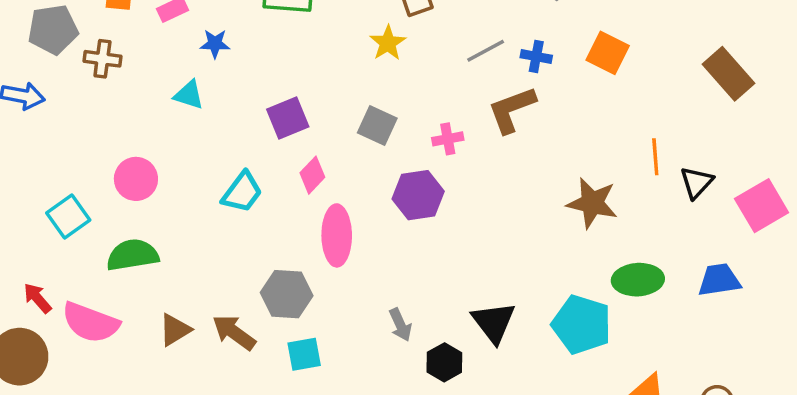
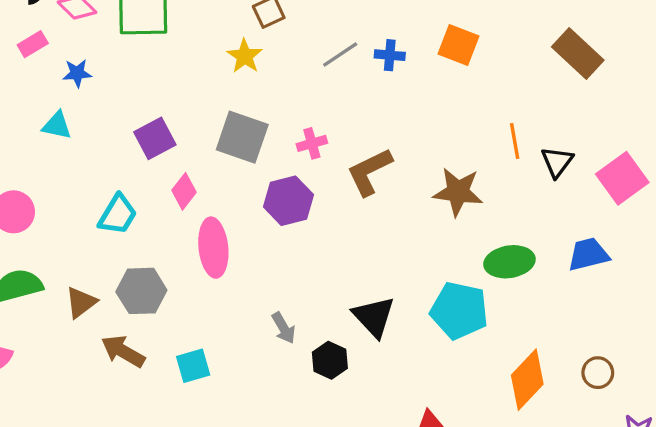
brown L-shape: (512, 110) -> (369, 172), moved
gray square: (377, 126) -> (242, 137), size x1.4
gray hexagon: (287, 294) -> (141, 291), moved
brown triangle: (175, 330) -> (81, 302), moved

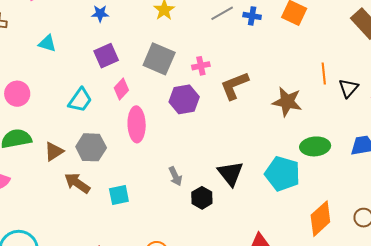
blue star: (77, 73) -> (100, 14), moved

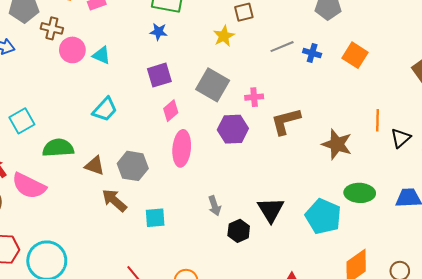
pink circle: (17, 94) -> (72, 50), moved
cyan trapezoid: (80, 100) -> (105, 109), moved
brown triangle: (54, 151) -> (95, 166), turned 45

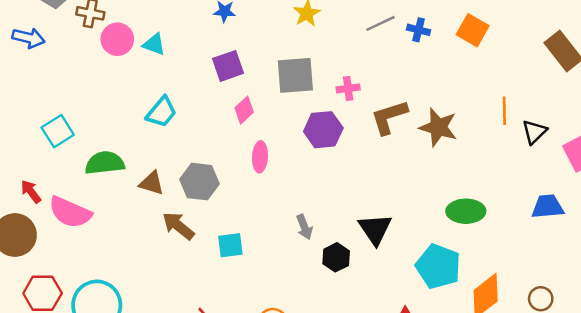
gray square: (213, 85) -> (295, 75), turned -32
brown star: (337, 144) -> (438, 127), moved
pink ellipse: (182, 148) -> (260, 157), size x0.7
green ellipse: (360, 193) -> (466, 211), moved
cyan pentagon: (323, 216) -> (438, 266), moved

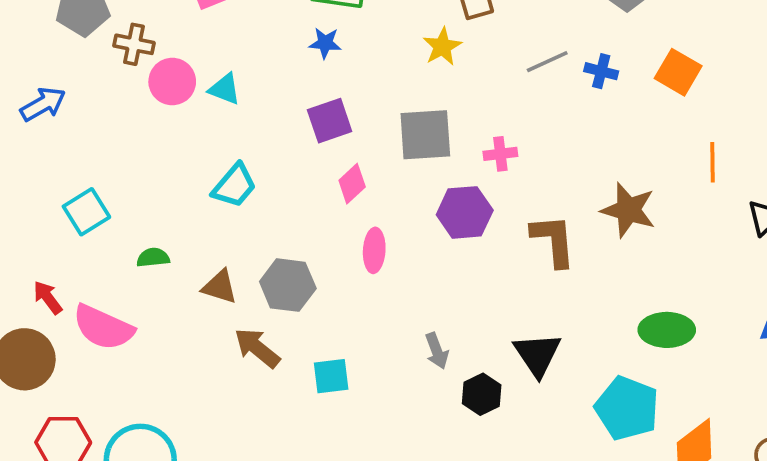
blue arrow: (29, 38) -> (43, 104), moved, turned -44
orange line: (504, 111) -> (712, 162), moved
brown L-shape: (389, 117) -> (553, 240), moved, turned 102
green semicircle: (105, 163) -> (153, 258), size x0.6

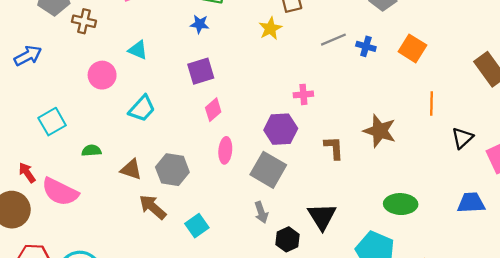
pink circle: (172, 82) -> (102, 75), moved
gray square: (425, 135) -> (268, 170), moved, turned 32
brown L-shape: (553, 240) -> (334, 148), size x0.7
cyan square: (331, 376) -> (197, 226), turned -30

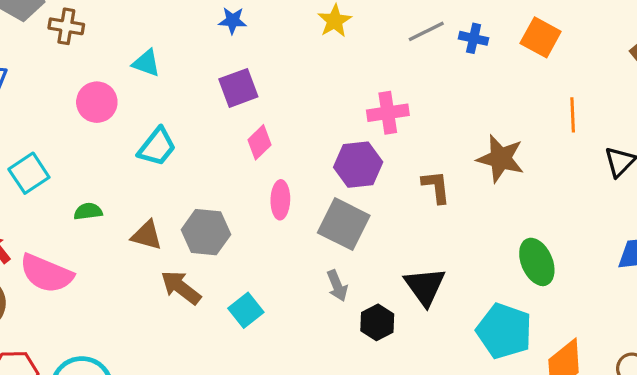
pink cross: (303, 94) -> (388, 113), size x1.4
green ellipse: (401, 204) -> (537, 262), turned 68

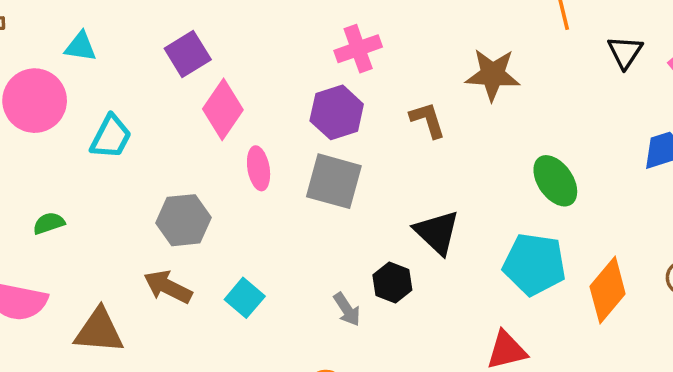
pink circle: (97, 102) -> (35, 101), size x1.4
pink diamond: (259, 142) -> (223, 109), size x1.5
brown triangle: (147, 235) -> (99, 331), moved, size x1.4
gray arrow: (337, 286) -> (347, 309), moved

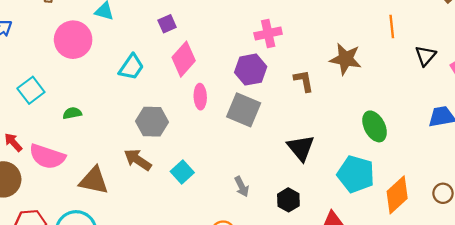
purple square: (188, 54) -> (167, 24), size x0.7
cyan trapezoid: (111, 137) -> (131, 67), moved
black hexagon: (392, 282) -> (288, 200), moved

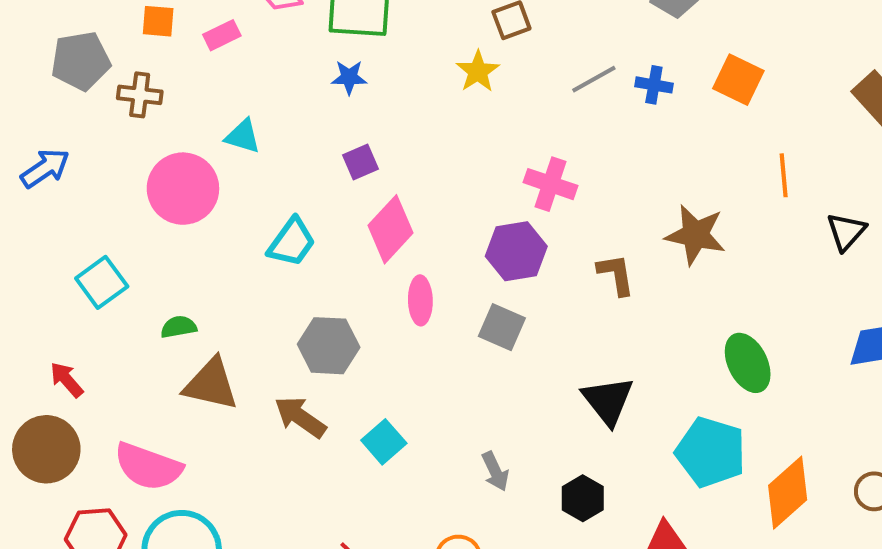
pink cross: (268, 34) -> (550, 184), turned 30
gray square: (244, 110) -> (502, 327), size x0.7
pink semicircle: (47, 157) -> (148, 467), moved
brown triangle: (94, 181) -> (211, 384), moved

